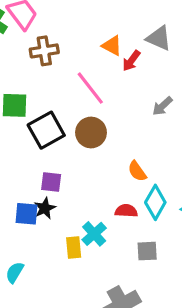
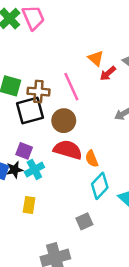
brown cross: (44, 51) -> (38, 92), moved
red semicircle: (126, 211) -> (68, 150), moved, size x1.6
cyan cross: (94, 234) -> (34, 170), moved
gray square: (147, 251) -> (84, 221), turned -35

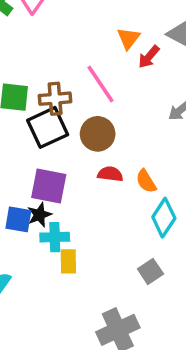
orange triangle: (96, 58) -> (128, 38), turned 35
red semicircle: (68, 150) -> (110, 174), size x0.6
purple square: (24, 151) -> (49, 186), size x1.5
cyan cross: (34, 170) -> (55, 237), moved, turned 36

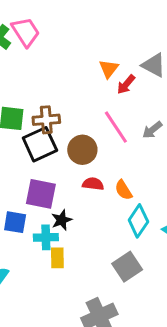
pink line: (100, 84) -> (116, 127), moved
black star: (39, 215) -> (62, 220), moved
gray square: (150, 271) -> (127, 267), size x1.4

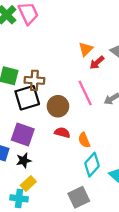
black star: (62, 220) -> (24, 161), moved
cyan cross: (46, 237) -> (19, 198), moved
yellow rectangle: (57, 258) -> (28, 183), turned 40

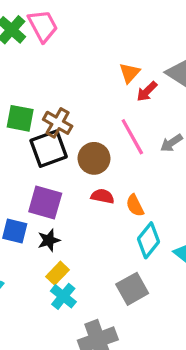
brown cross: (34, 80) -> (58, 123), turned 30
cyan cross: (19, 198) -> (63, 296), moved, turned 36

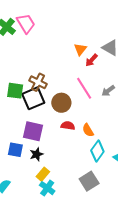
green square: (20, 118) -> (15, 91), moved

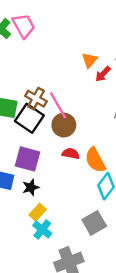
pink line: (84, 88) -> (58, 105), moved
black square: (33, 98) -> (29, 118), turned -35
orange semicircle: (88, 130) -> (95, 160), size x1.5

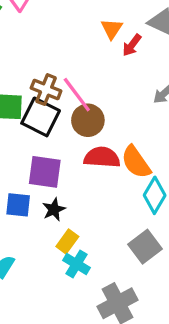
red semicircle: (71, 154) -> (102, 157), size x1.5

